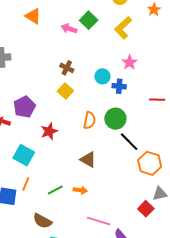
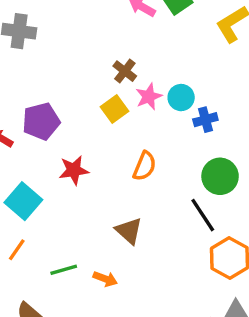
pink star: (130, 62) -> (149, 97), moved
blue cross: (119, 86) -> (205, 120), turned -32
green circle: (115, 119) -> (220, 176), moved

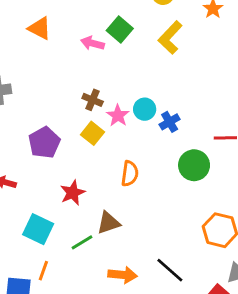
purple pentagon: (41, 121) -> (44, 143), moved
black line: (203, 215) -> (170, 270), moved
brown triangle: (129, 231) -> (109, 223), moved, turned -45
green line: (64, 270) -> (82, 242), moved
orange arrow: (105, 279) -> (123, 275), size x1.4

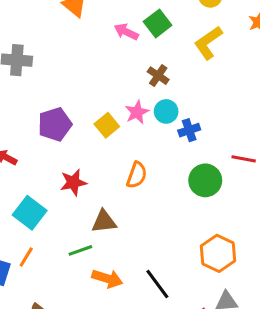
brown cross: (93, 100) -> (158, 76), moved
green line: (82, 242) -> (80, 250), moved

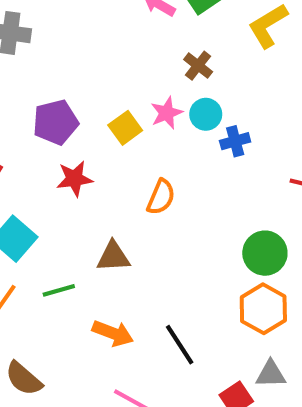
green circle: (205, 180) -> (265, 253), moved
red star: (73, 182) -> (75, 179), moved
green line: (80, 250) -> (59, 290), moved

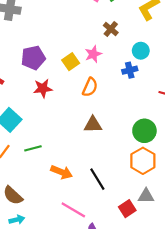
cyan circle: (206, 114) -> (141, 51), moved
orange semicircle: (161, 197) -> (90, 87), moved
brown triangle: (113, 257) -> (93, 125), moved

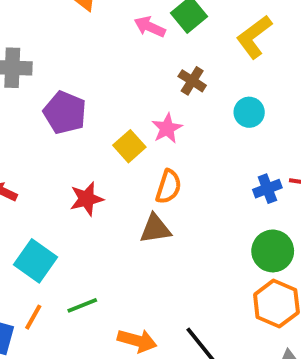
purple pentagon: (33, 58) -> (65, 113), moved, turned -30
blue cross: (130, 70) -> (267, 189), moved
brown triangle: (93, 125) -> (155, 229), moved

